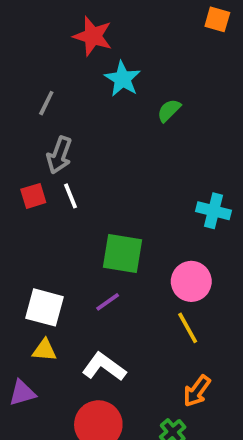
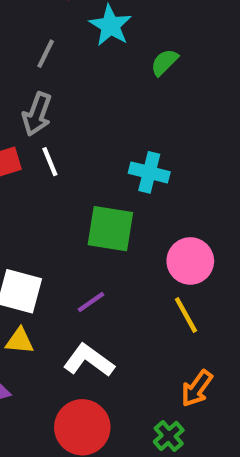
gray line: (46, 103) -> (46, 54), moved
cyan cross: (214, 211) -> (149, 172), moved
purple line: (108, 302) -> (91, 302), moved

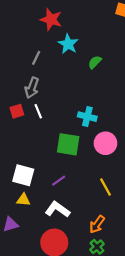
pink circle: (190, 261) -> (105, 143), moved
orange arrow: (197, 388) -> (97, 224), moved

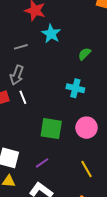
gray line: (36, 58) -> (21, 47), turned 48
green semicircle: (95, 62) -> (84, 54), moved
cyan cross: (87, 117) -> (75, 88), moved

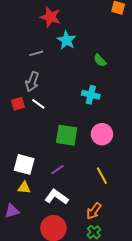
green semicircle: (84, 54) -> (100, 60), turned -88
white line: (23, 97) -> (38, 104), turned -32

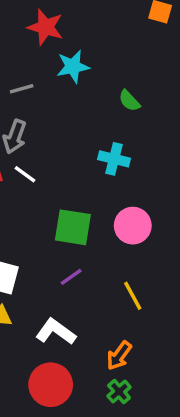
cyan star: (67, 40) -> (73, 66), turned 30
purple line: (57, 170) -> (71, 277), moved

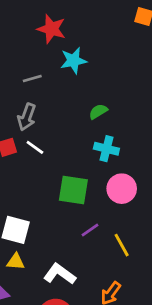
green semicircle: (129, 101) -> (98, 112), moved, turned 102
cyan cross: (114, 159) -> (106, 149), moved
purple line: (71, 277) -> (90, 230), moved

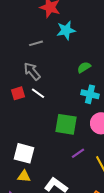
gray arrow: (27, 117) -> (32, 71), turned 120

